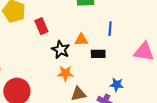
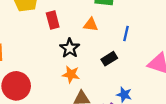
orange triangle: (81, 40) -> (91, 25), moved
black rectangle: (98, 54) -> (109, 59), turned -40

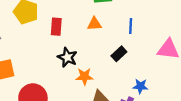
red rectangle: (53, 20) -> (56, 27), turned 30
black star: (70, 48) -> (67, 57), moved

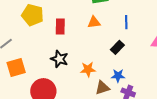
black star: (67, 57) -> (59, 59), moved
blue star: (140, 86) -> (118, 76), moved

